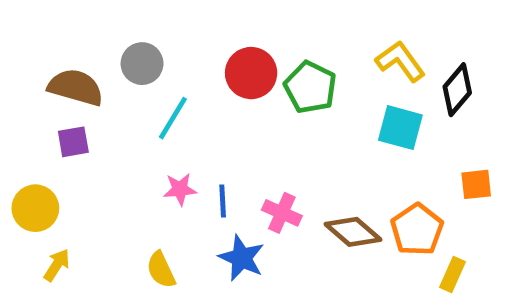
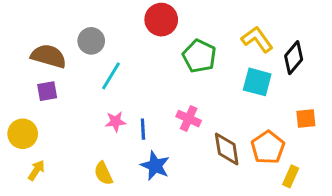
red circle: (251, 73) -> (161, 20), moved
pink cross: (282, 213) -> (189, 119), moved
brown diamond: (353, 232) -> (227, 149), turned 40

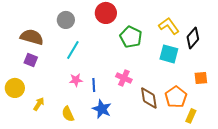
gray circle: (91, 41) -> (66, 20), moved
purple square: (47, 91) -> (31, 60), turned 32
yellow arrow: (36, 170) -> (39, 104), moved

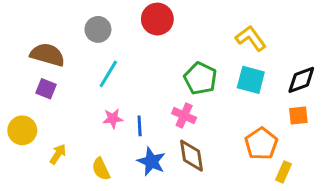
green pentagon: (131, 37) -> (200, 78), moved
black diamond: (193, 38) -> (301, 80), moved, turned 30
brown diamond: (149, 98) -> (191, 156), moved

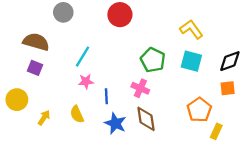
gray circle: (98, 29) -> (63, 12), moved
pink star: (113, 118) -> (86, 81), moved
yellow semicircle: (101, 169) -> (77, 114), moved

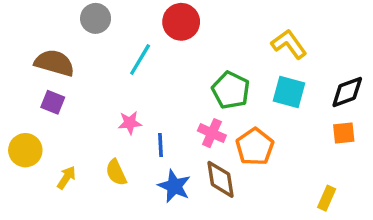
cyan line: (83, 57) -> (140, 59), moved
orange pentagon: (199, 110) -> (255, 147), moved

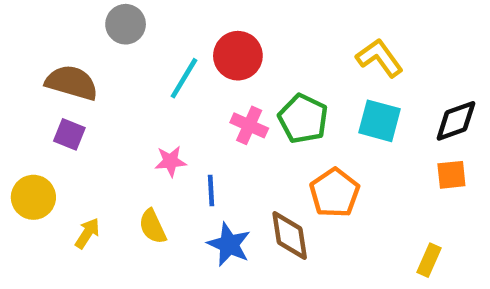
red circle: (181, 22) -> (238, 56), moved
pink cross: (212, 133) -> (249, 125), moved

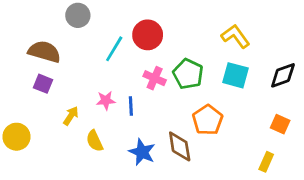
orange square: (451, 175) -> (280, 124), moved, turned 30
blue line: (211, 191) -> (131, 106), moved
yellow circle: (33, 197) -> (16, 137), moved
yellow arrow: (87, 233) -> (71, 116), moved

